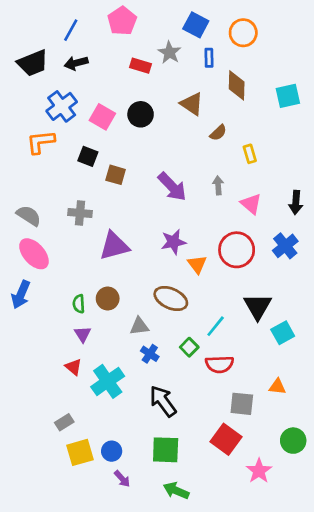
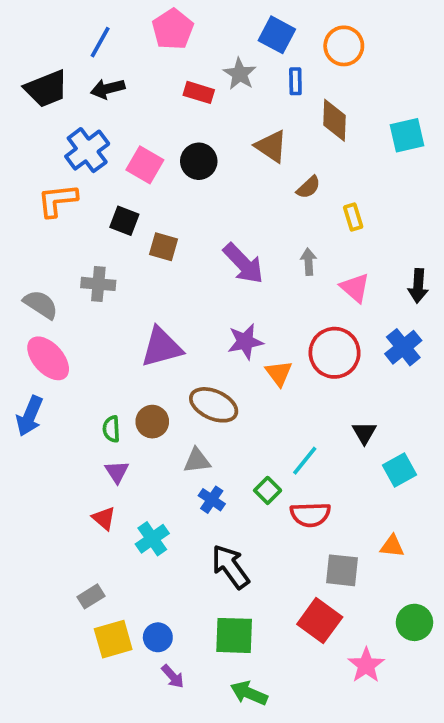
gray cross: (80, 213) -> (98, 284), moved
brown ellipse: (171, 299) -> (214, 405), moved
black triangle: (258, 306) -> (364, 433), size x0.6
cyan cross: (108, 381) -> (152, 539), size x0.7

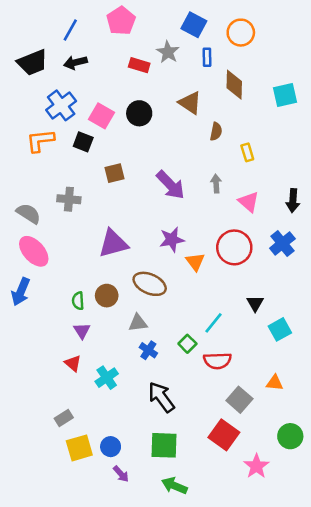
brown semicircle: (308, 187) -> (216, 132), turned -36
black square: (124, 221) -> (83, 142), moved
brown square: (163, 247) -> (114, 173), turned -30
gray square: (342, 570) -> (239, 400), turned 35

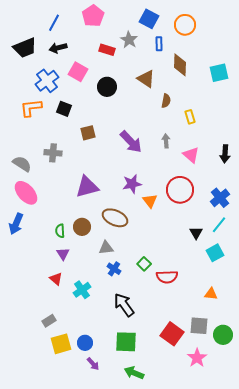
pink square: (101, 116) -> (78, 72), moved
blue cross: (282, 243) -> (220, 198), moved
cyan line: (213, 323) -> (219, 225), moved
gray square: (239, 400) -> (199, 326), moved, turned -36

